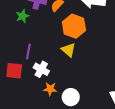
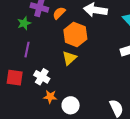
yellow triangle: (69, 50) -> (69, 58), turned 35
purple line: (28, 51) -> (27, 50), moved

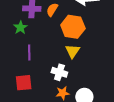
white cross: (42, 77) -> (59, 72), moved

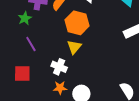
purple line: (29, 53) -> (31, 44), turned -35

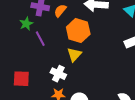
purple line: (31, 44) -> (40, 39), moved

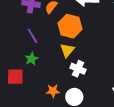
green star: (26, 24) -> (32, 59), moved
white cross: (58, 74) -> (78, 69), moved

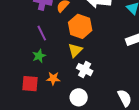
red square: (15, 77) -> (30, 84), moved
orange star: (53, 91) -> (53, 78), moved

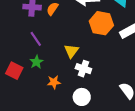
orange hexagon: (80, 26) -> (101, 23), moved
red square: (30, 84) -> (14, 71), moved, turned 30

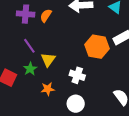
orange hexagon: (101, 23) -> (97, 47), moved
yellow triangle: (71, 51) -> (48, 60), moved

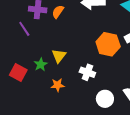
purple line: (29, 46) -> (24, 29), moved
white circle: (76, 104) -> (105, 99), moved

